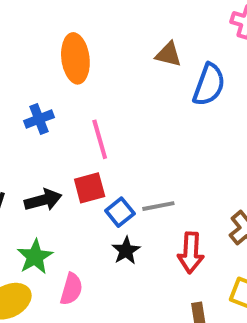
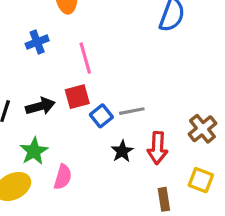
black star: (126, 251) -> (122, 151), moved

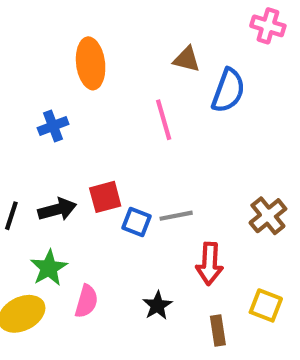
pink line: (85, 58) -> (164, 120), moved
blue square: (101, 116) -> (136, 222), turned -30
brown cross: (202, 129) -> (268, 216), moved
black star: (122, 151) -> (157, 305), moved

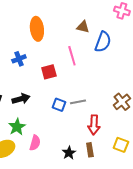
red square: (105, 197) -> (49, 72), moved
black star: (157, 305) -> (69, 153), moved
brown rectangle: (218, 330) -> (90, 150), moved

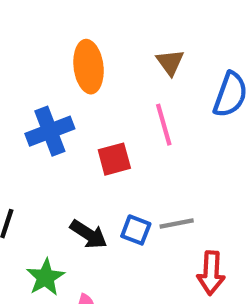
brown triangle: (83, 27) -> (170, 62), moved, turned 40
blue cross: (19, 59) -> (50, 131), size x1.5
black arrow: (21, 99) -> (89, 234), moved, turned 48

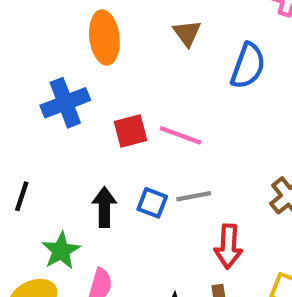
pink line: (164, 125) -> (181, 135), moved, turned -54
black arrow: (89, 234) -> (104, 207), turned -123

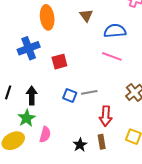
blue semicircle: (248, 66) -> (115, 31), turned -115
pink line: (181, 135) -> (112, 56), moved
black arrow: (104, 207) -> (32, 95), moved

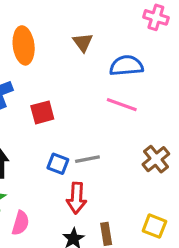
red arrow: (106, 116) -> (77, 198), moved

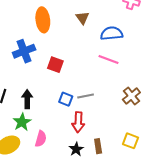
red square: (42, 112) -> (55, 65), turned 35

